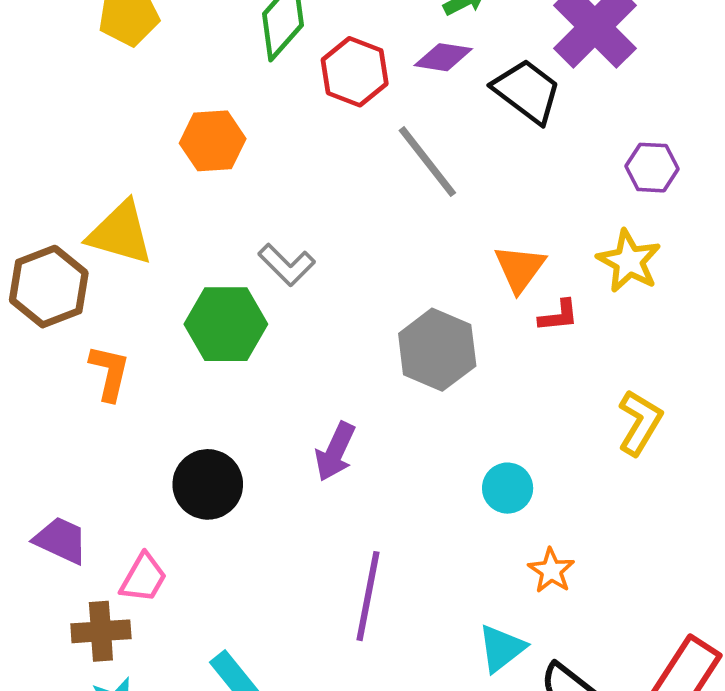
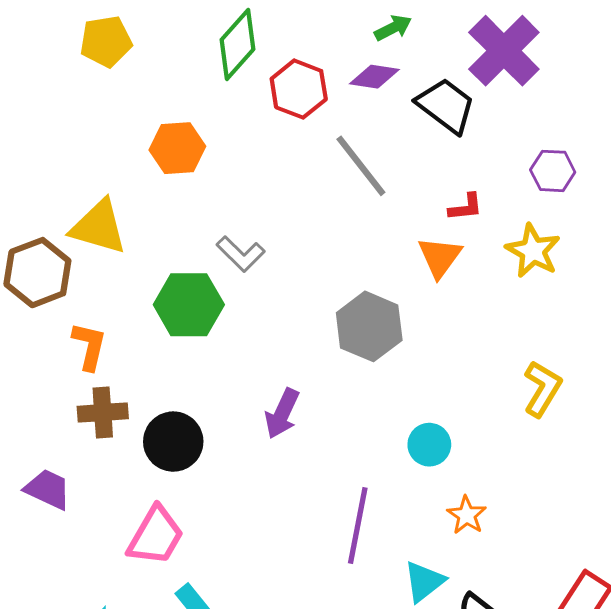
red L-shape: (559, 316) -> (466, 207), moved
pink trapezoid: (143, 578) -> (156, 536), moved, size x1.4
purple line: (368, 596) -> (358, 525), moved
brown cross: (101, 631) -> (103, 412), moved

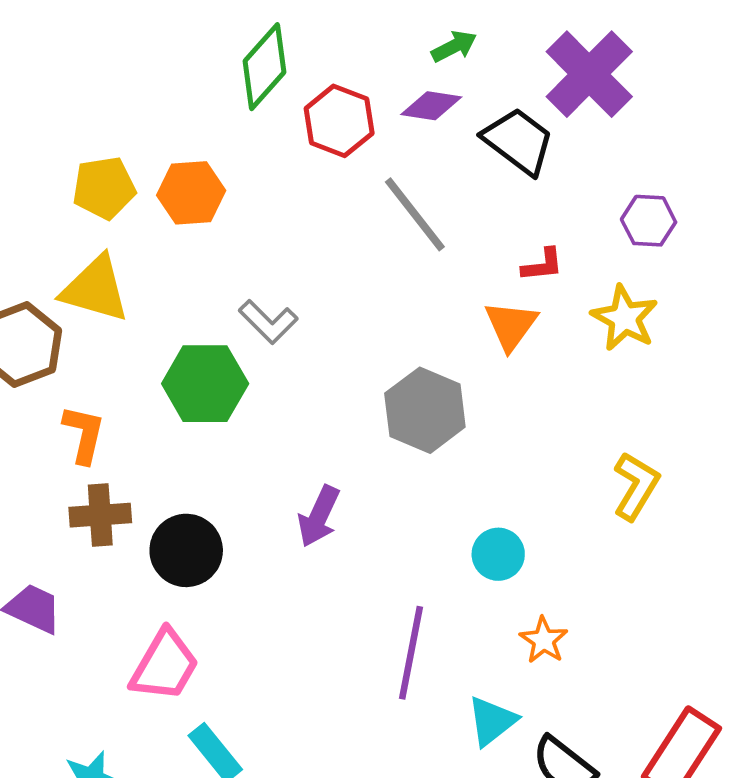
yellow pentagon: (106, 41) -> (104, 188), moved

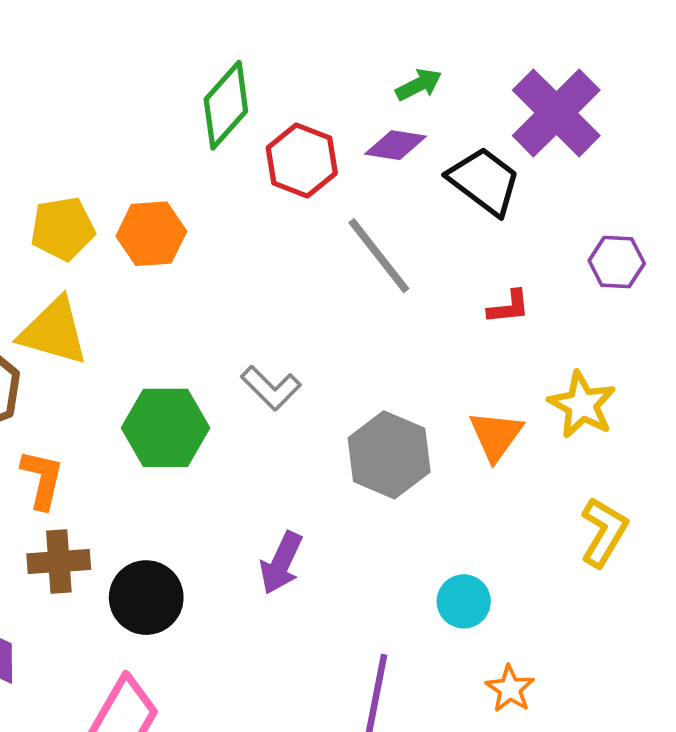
yellow star: (625, 318) -> (582, 405), moved
gray L-shape: (268, 322) -> (271, 388), moved
orange triangle: (511, 326) -> (496, 436), moved

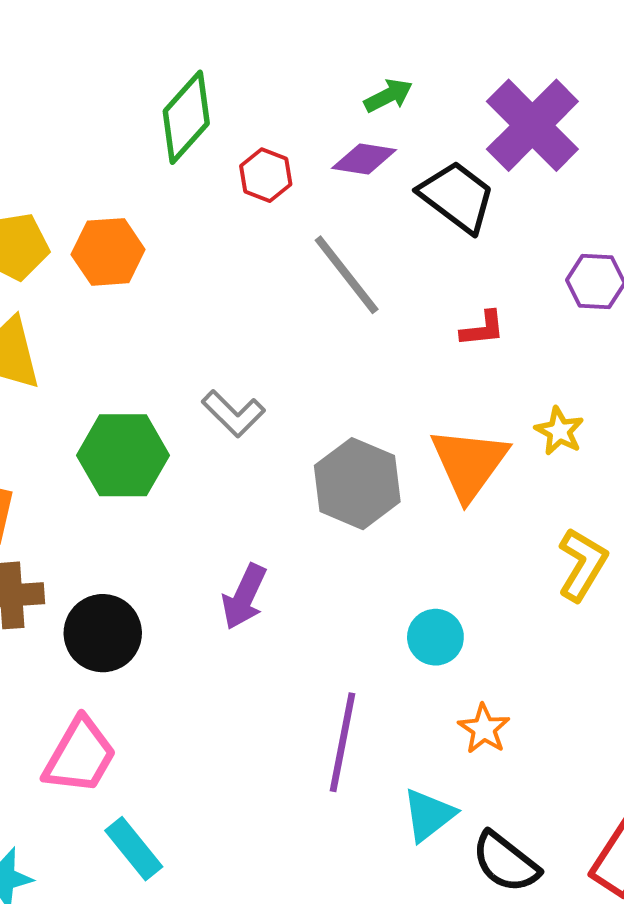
red hexagon: (302, 160) -> (266, 175), size x0.7
yellow star: (582, 405) -> (559, 431), size x0.7
orange triangle: (496, 436) -> (469, 463), size x1.4

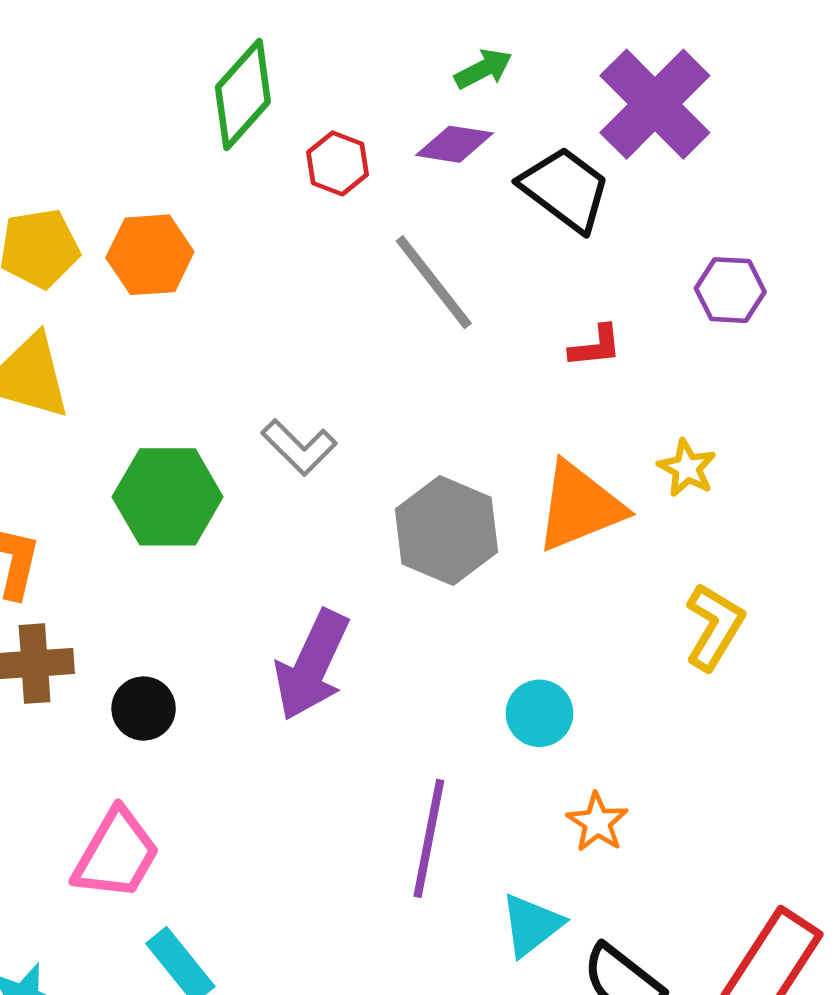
orange triangle: (469, 463) -> (580, 507), turned 32
purple arrow: (244, 597) -> (312, 665), size x1.4
black circle: (103, 633) -> (144, 709), size x0.7

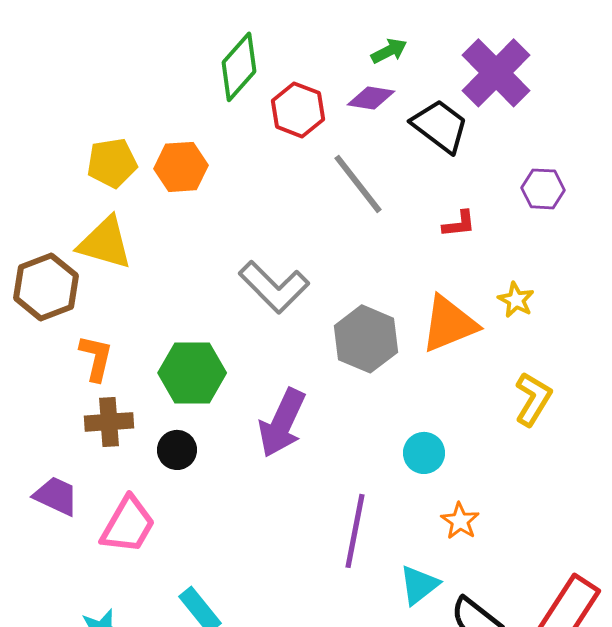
red hexagon: (338, 163) -> (298, 110), size x1.4
gray L-shape: (299, 447) -> (274, 287), size x1.5
green hexagon: (168, 497) -> (192, 373), moved
pink trapezoid: (116, 854) -> (128, 525), moved

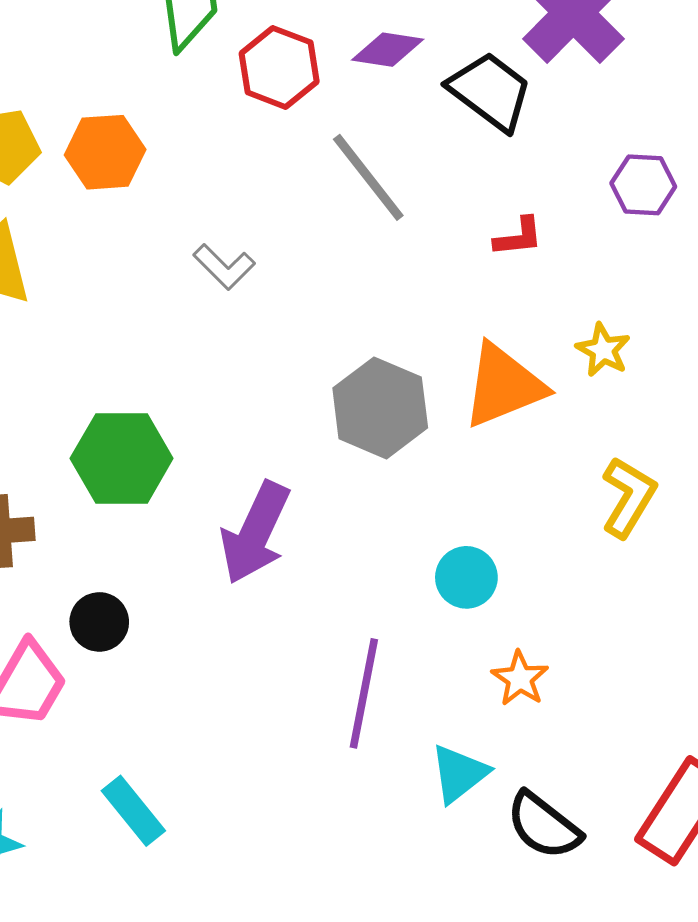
gray L-shape: (274, 287) -> (224, 267), moved, size x0.6
black circle: (177, 450) -> (99, 622), moved

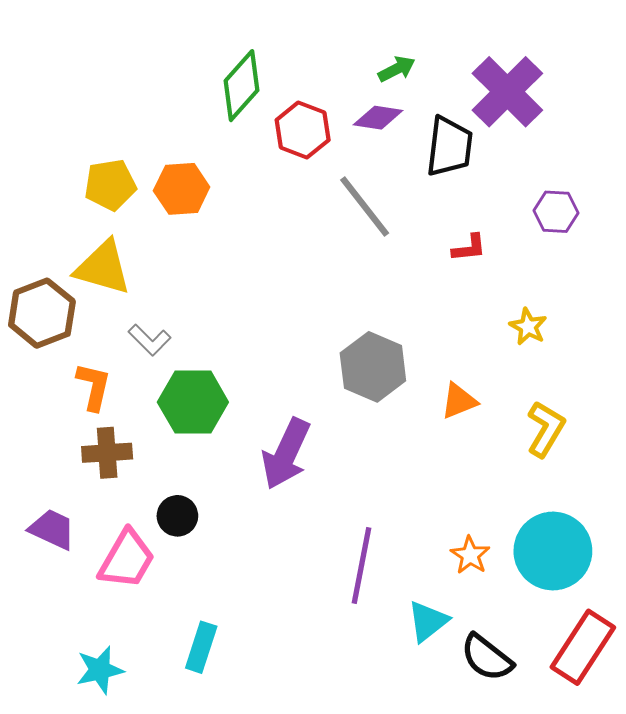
black trapezoid: (490, 91) -> (449, 147), turned 60
gray L-shape: (224, 267) -> (149, 340), moved
orange triangle: (504, 386) -> (459, 401), moved, size x0.6
cyan circle: (466, 577) -> (553, 551), moved, size x1.8
cyan rectangle: (133, 811) -> (201, 647), turned 57

